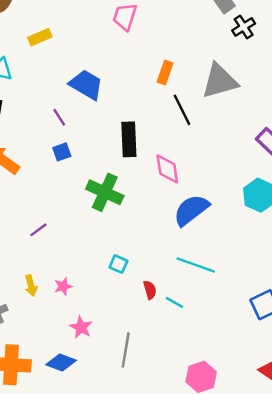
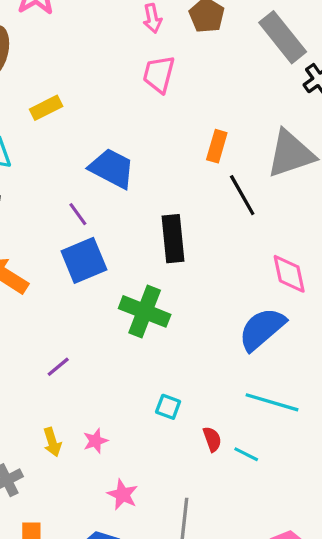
blue square: (62, 152) -> (84, 260), size x1.8
pink diamond: (167, 169) -> (289, 274), moved

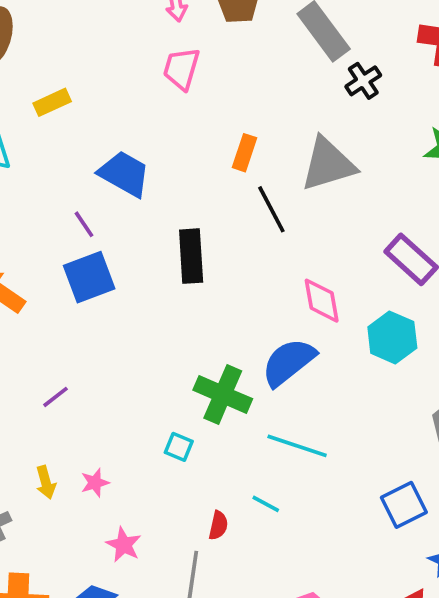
green cross: (145, 311) -> (223, 394), moved
red semicircle: (212, 439) -> (218, 525), moved, turned 30

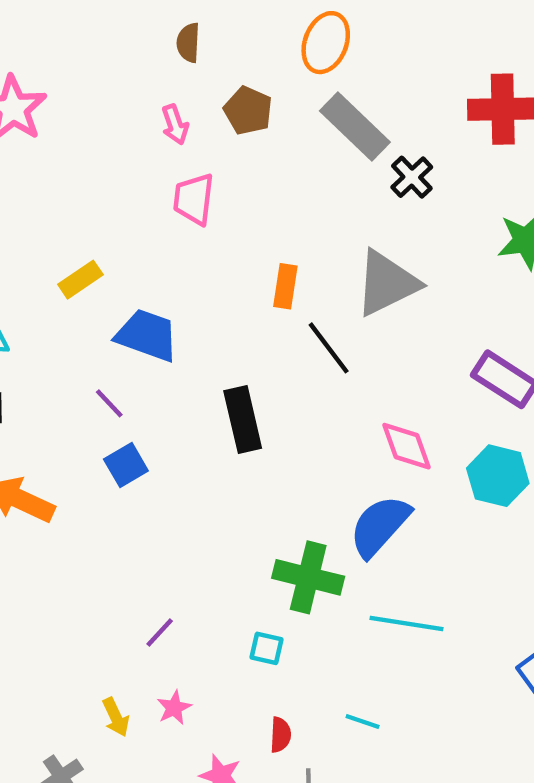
yellow rectangle: (52, 102) -> (80, 280), moved
blue square: (89, 277) -> (126, 465), size x0.7
purple line: (55, 397) -> (160, 632), moved
cyan line: (266, 504) -> (363, 721), moved
red semicircle: (218, 525) -> (280, 735), moved

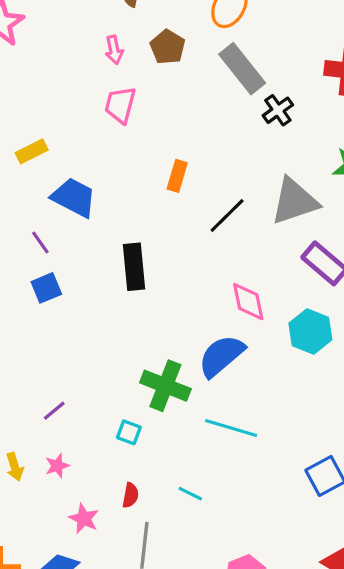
gray triangle: (387, 283) -> (294, 201), moved
black line: (329, 348) -> (227, 216), moved, turned 75

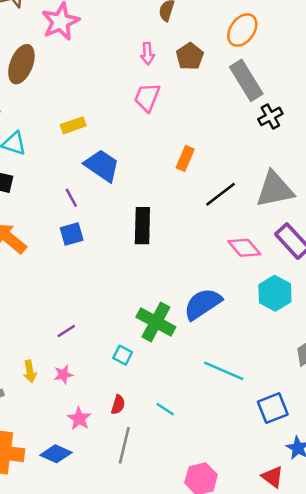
pink diamond: (248, 302) -> (244, 248), moved, turned -36
cyan line: (231, 428) -> (224, 371), moved

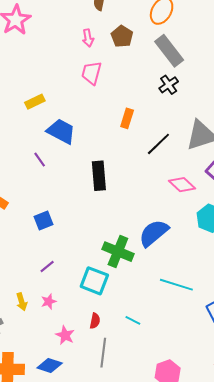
black cross: (270, 116) -> (169, 85), moved
blue square: (72, 234) -> (43, 221), moved
cyan square: (123, 355) -> (94, 281), size x1.8

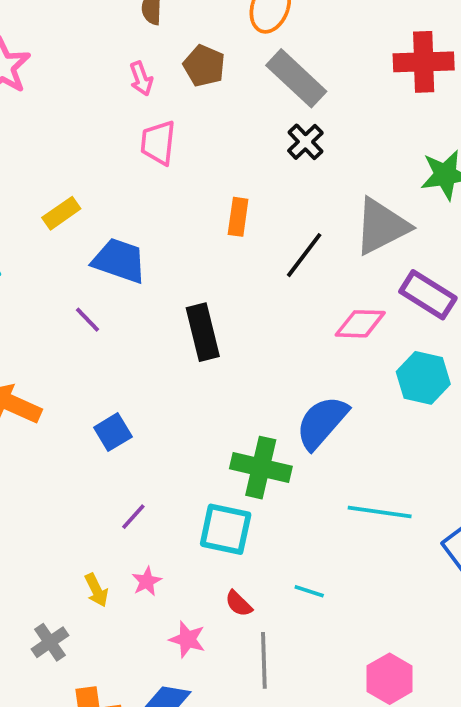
pink diamond: (182, 185) -> (360, 324), turned -32
red semicircle: (95, 321) -> (239, 604), turned 133

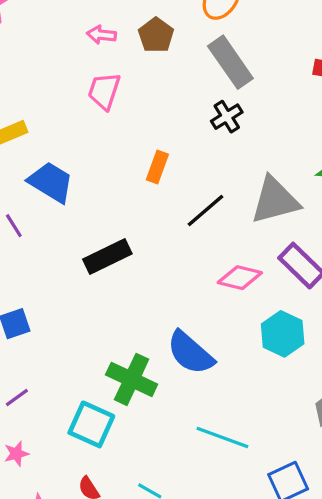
pink arrow: (141, 79) -> (101, 35), turned 104
black rectangle: (203, 332) -> (107, 257), turned 66
blue semicircle: (322, 422) -> (190, 353), turned -102

